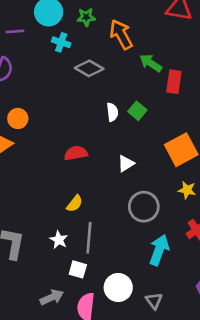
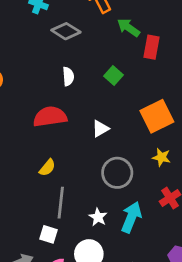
white semicircle: (112, 112) -> (68, 76), moved
red semicircle: (76, 153) -> (50, 117), size x1.4
white star: (59, 240) -> (98, 217), moved

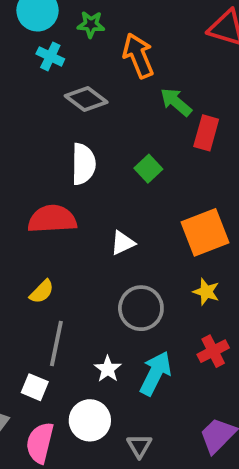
white semicircle: (68, 76) -> (83, 164), size x1.5

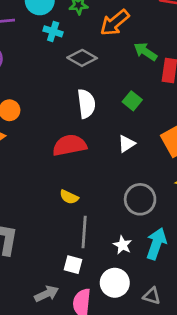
orange arrow: (138, 56) -> (115, 23), turned -100
white triangle: (123, 243) -> (127, 144), moved
yellow semicircle: (42, 292) -> (69, 197), turned 78
gray triangle: (139, 446) -> (152, 296), turned -36

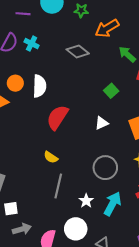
cyan cross: (53, 31) -> (31, 44), moved
white semicircle: (86, 104) -> (40, 86), moved
red semicircle: (70, 145) -> (57, 117), turned -55
white square: (73, 265) -> (11, 209), moved, turned -32

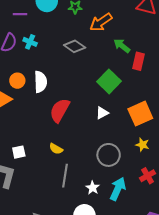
green square: (111, 91) -> (109, 81), size x1.6
white square: (11, 209) -> (19, 152), moved

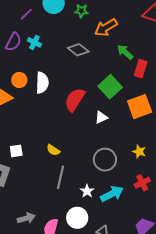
purple line: (20, 14) -> (26, 14), turned -48
red semicircle: (60, 110) -> (75, 100), moved
orange square: (140, 114) -> (140, 107), moved
cyan arrow: (118, 189) -> (112, 194), turned 35

